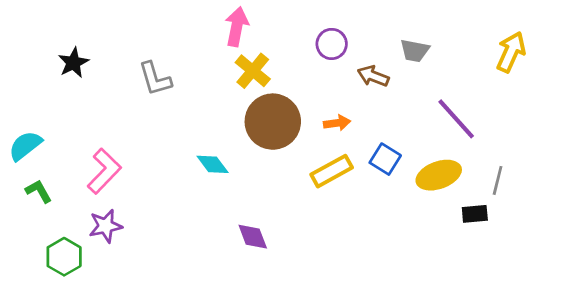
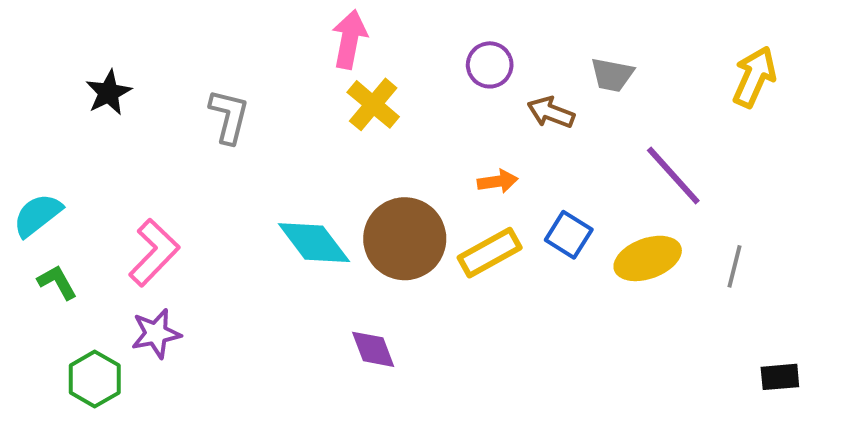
gray L-shape: (155, 79) -> (229, 116), turned -150
brown circle: (273, 122) -> (405, 239), moved
cyan diamond: (213, 164) -> (314, 243), size x1.5
black rectangle: (475, 214) -> (780, 377), moved

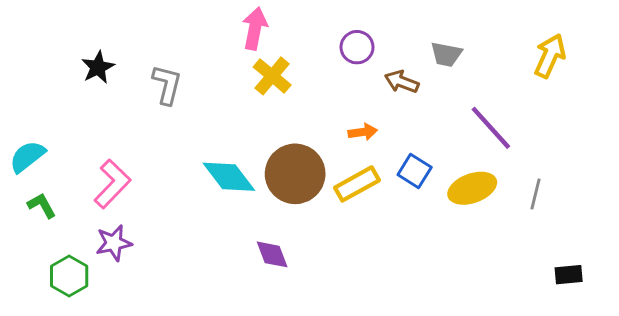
black star: (109, 93) -> (98, 67), moved

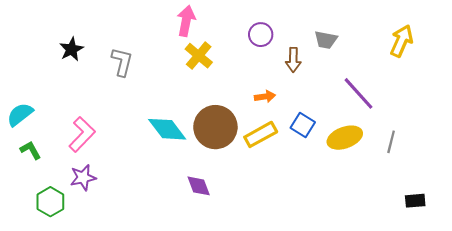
brown arrow: (402, 82) -> (293, 60), turned -110

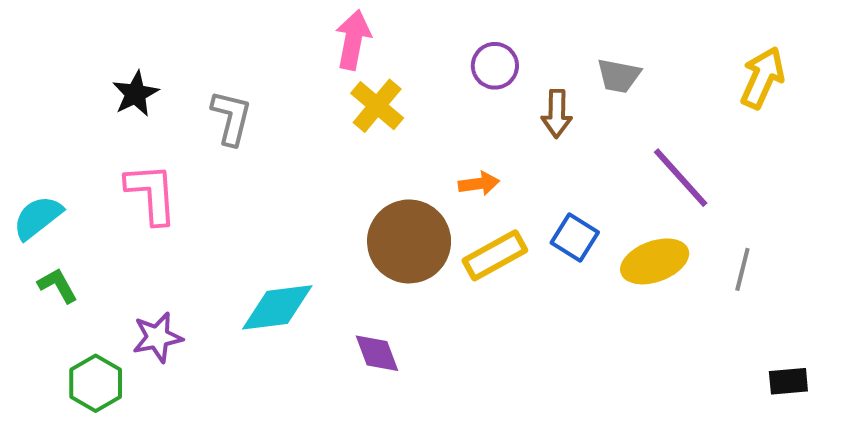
orange arrow: (265, 97) -> (479, 184), moved
cyan diamond: (167, 129) -> (277, 307), moved, turned -60
pink L-shape: (82, 134) -> (151, 194), moved, turned -48

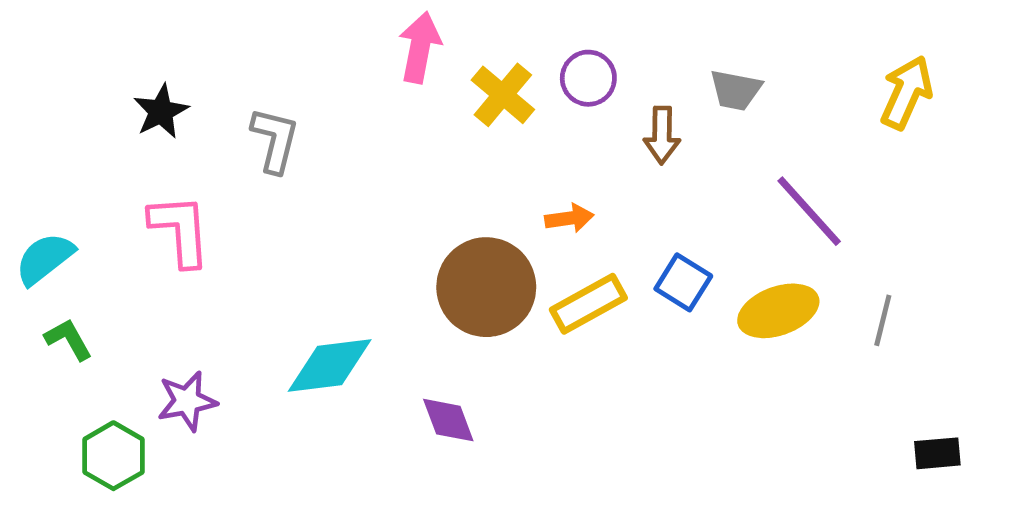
yellow cross: (377, 106) -> (503, 95), moved

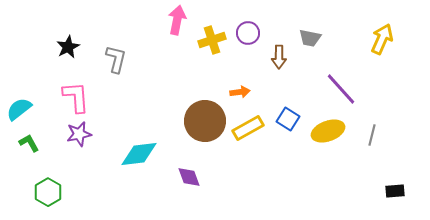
yellow cross: (503, 95) -> (212, 40), turned 32
purple star: (187, 401) -> (79, 134), moved

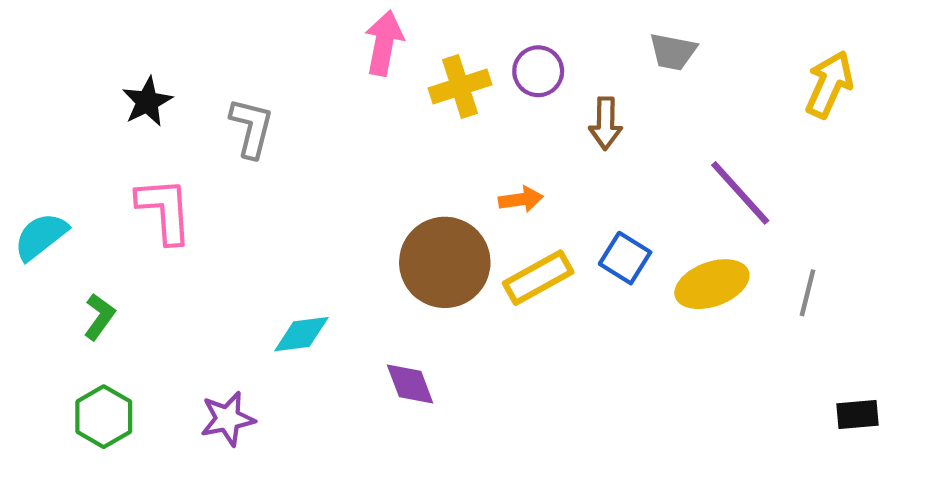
gray trapezoid: (310, 38) -> (673, 52), moved
purple star: (79, 134) -> (228, 419), moved
green L-shape: (29, 143) -> (99, 317), moved, turned 65
cyan diamond: (139, 154) -> (301, 334), size x0.7

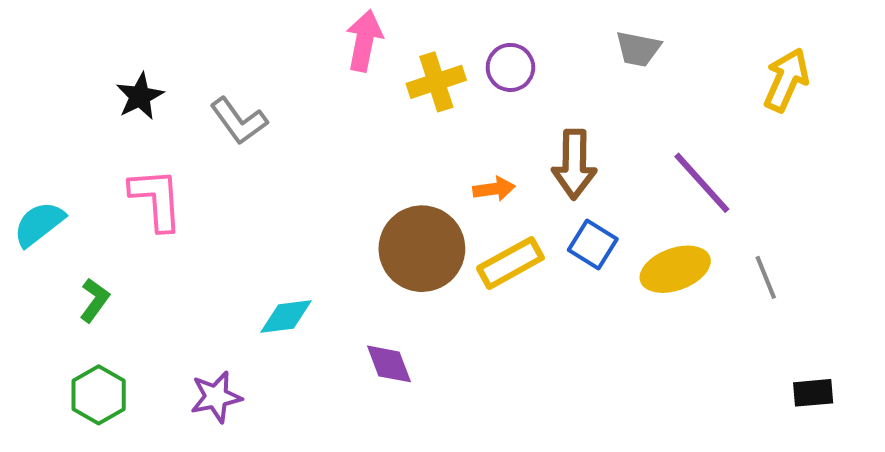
brown arrow: (606, 123) -> (574, 164), moved, size x1.4
gray L-shape: (251, 128) -> (239, 121), turned 130
gray line: (808, 293) -> (766, 277), turned -36

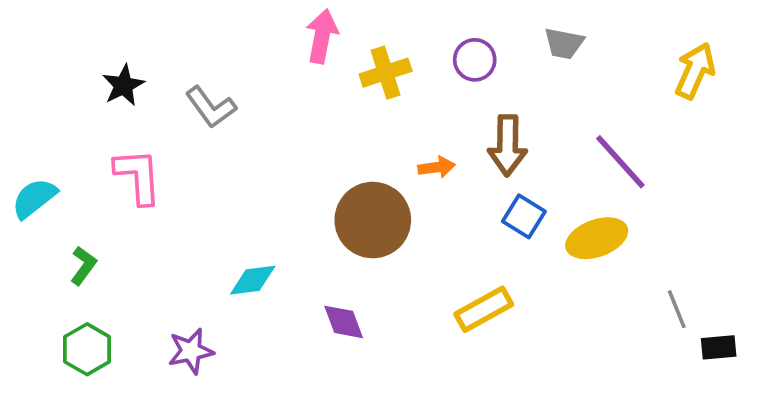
purple circle: (510, 67) -> (475, 60), moved
yellow rectangle: (510, 263) -> (484, 309), moved
gray line: (766, 277) -> (677, 309), moved

